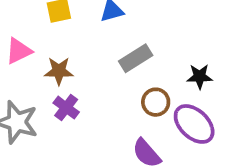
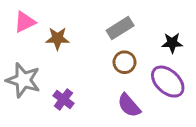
brown circle: (156, 102) -> (125, 62), moved
purple cross: (66, 108) -> (63, 99), moved

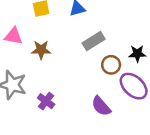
pink triangle: (25, 22) -> (14, 36), turned 36
brown circle: (125, 62) -> (111, 65), moved

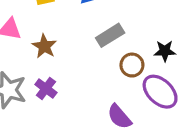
brown star: (41, 50) -> (44, 46), turned 30
purple cross: (46, 101) -> (46, 89), moved

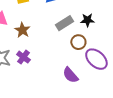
black star: (165, 51) -> (87, 20), moved

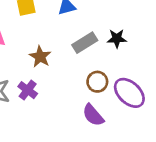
brown star: (22, 30) -> (40, 57), moved
brown circle: (78, 42) -> (97, 82), moved

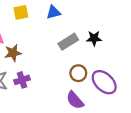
brown star: (40, 57) -> (13, 53), moved, turned 30
purple cross: (28, 90) -> (22, 80), turned 35

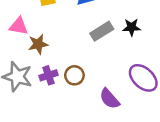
brown circle: (78, 73) -> (74, 75), moved

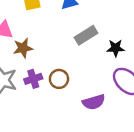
black star: (132, 27) -> (116, 48), moved
purple semicircle: (109, 99) -> (94, 102), turned -65

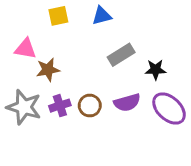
purple semicircle: (94, 102) -> (127, 103), moved

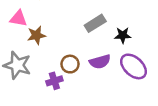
purple cross: (60, 106) -> (54, 81), moved

